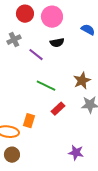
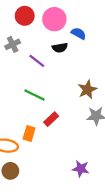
blue semicircle: (88, 30) -> (79, 33), moved
green line: (46, 86) -> (35, 95), moved
red rectangle: (58, 109) -> (51, 119), moved

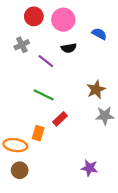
blue semicircle: (79, 33) -> (99, 34), moved

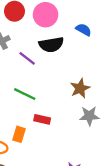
black semicircle: (69, 48) -> (51, 45), size x1.5
red rectangle: (60, 119) -> (42, 119), turned 56

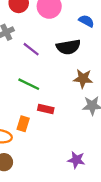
black semicircle: (51, 45) -> (68, 47), moved
brown star: (80, 88) -> (83, 79), turned 30

